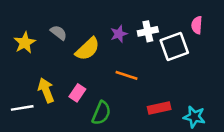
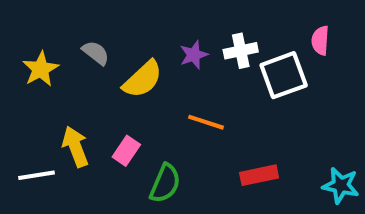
cyan star: (194, 117) -> (341, 185), moved

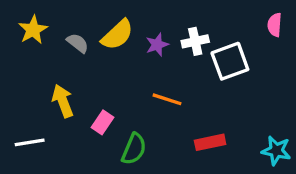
pink semicircle: (320, 40) -> (275, 25), moved
yellow star: (41, 69) -> (33, 30), moved
yellow semicircle: (143, 79) -> (117, 35), moved
yellow arrow: (75, 147) -> (63, 101), moved

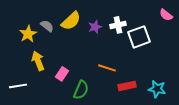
pink semicircle: (275, 25) -> (166, 15), turned -56
yellow star: (33, 30) -> (28, 34), moved
orange line: (167, 99) -> (107, 68), moved
cyan star: (276, 151) -> (157, 89), moved

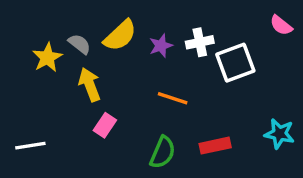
yellow arrow: (38, 61) -> (90, 85), moved
orange line: (107, 68) -> (173, 98), moved
cyan star: (157, 89) -> (279, 134), moved
green semicircle: (81, 90) -> (163, 152), moved

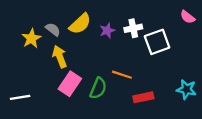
orange line: (173, 98) -> (122, 75), moved
pink rectangle: (105, 125) -> (70, 84), size x1.5
green semicircle: (163, 152) -> (98, 88), moved

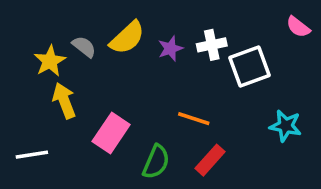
yellow arrow: (60, 57) -> (64, 101), moved
green semicircle: (98, 88) -> (156, 162), moved
cyan star: (186, 89) -> (286, 126), moved
red rectangle: (143, 97) -> (210, 160), moved, turned -36

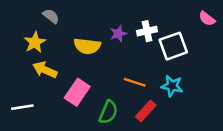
yellow semicircle: (127, 38) -> (87, 46), moved, turned 50
gray semicircle: (84, 47) -> (51, 16), moved
yellow arrow: (64, 101) -> (45, 70), turned -45
cyan star: (286, 126) -> (172, 86), moved

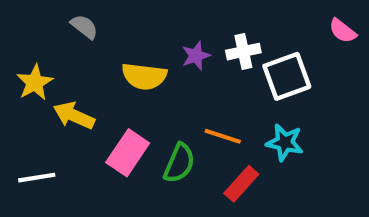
yellow star: (35, 42) -> (35, 83), moved
green semicircle: (108, 112) -> (179, 163), moved

